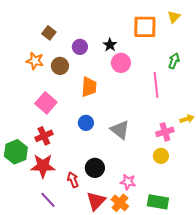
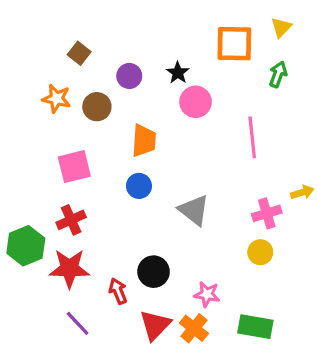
green arrow: (174, 61) -> (278, 74), moved
pink square: (46, 103) -> (74, 167), turned 35
blue circle: (86, 123) -> (139, 186), moved

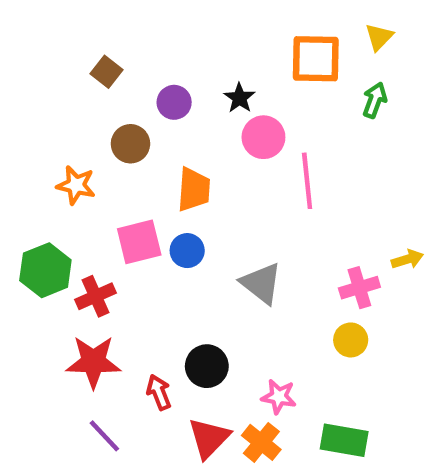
orange star: (56, 99) -> (76, 185), moved
pink line: (252, 137) -> (307, 181), moved
pink square: (74, 167) -> (139, 242), moved
green hexagon: (26, 246) -> (45, 270), moved

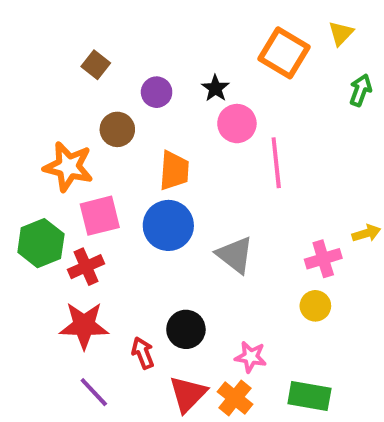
orange square: (316, 59) -> (284, 53), turned 30
green arrow: (375, 100) -> (360, 90), moved
orange star: (76, 185) -> (68, 167), size x1.4
pink square: (139, 242) -> (100, 216), moved
blue circle: (187, 251) -> (168, 225), size x1.6

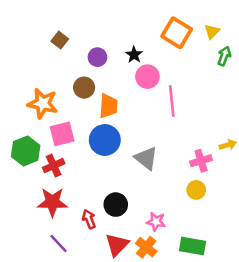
yellow triangle: (341, 33) -> (212, 32), moved
brown circle: (117, 129) -> (84, 88), moved

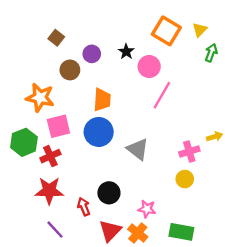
pink circle: (147, 77) -> (149, 66), moved
brown circle: (84, 88) -> (70, 70), moved
pink line: (172, 101) -> (162, 95), turned 36

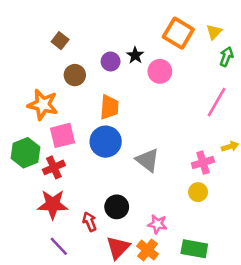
purple circle: (92, 54) -> (111, 61), moved
pink line: (162, 95) -> (216, 102), moved

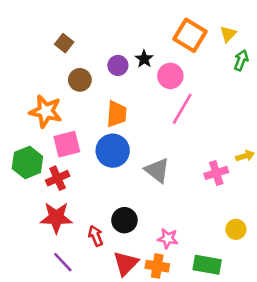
pink line: (216, 102) -> (182, 109), moved
yellow circle: (198, 192) -> (236, 229), moved
orange cross: (148, 250) -> (157, 266), turned -30

